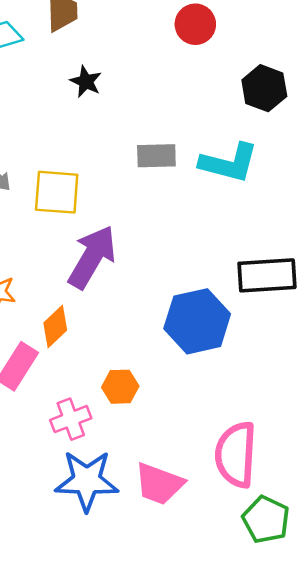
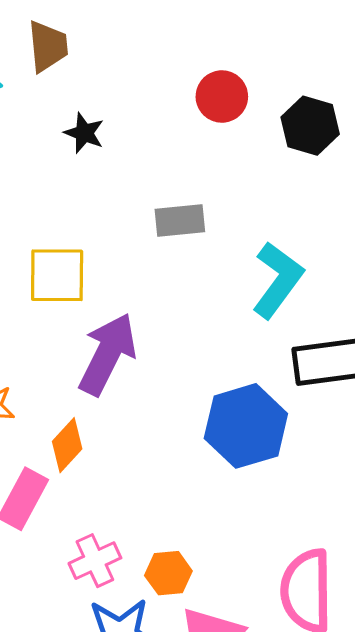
red circle: (195, 24) -> (222, 96), moved
cyan L-shape: (229, 163) -> (278, 280), moved, turned -64
orange hexagon: (120, 387) -> (168, 573), moved

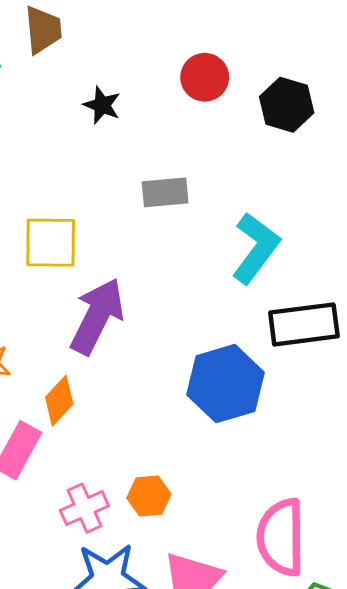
black star: (84, 133) -> (102, 105), moved
orange hexagon: (168, 573) -> (149, 496), moved

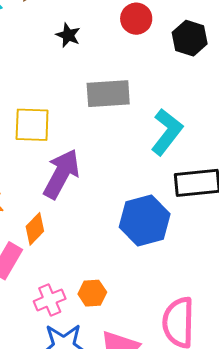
gray rectangle: (165, 192) -> (108, 94), size x1.4

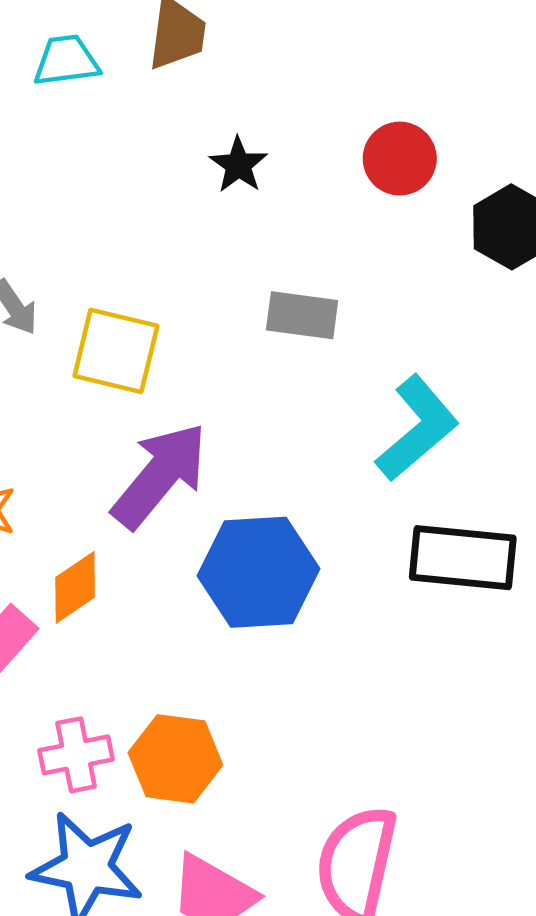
gray rectangle: (108, 94) -> (302, 315), size x0.7
blue hexagon: (145, 221) -> (259, 572), moved
orange hexagon: (92, 293) -> (175, 759), size x1.4

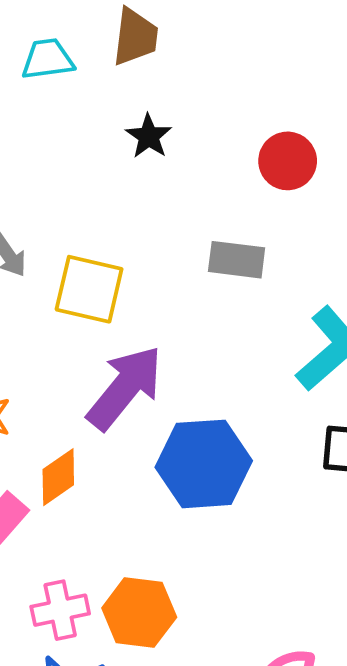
red circle: (400, 159) -> (288, 161), moved
black star: (238, 165) -> (149, 136), moved

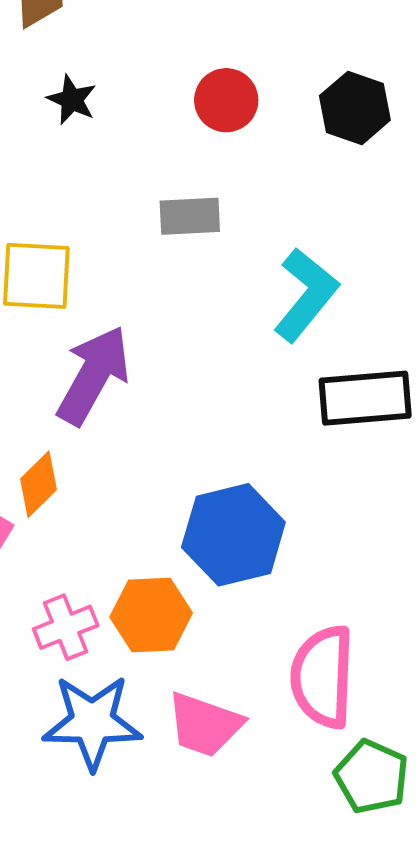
blue hexagon: (204, 464) -> (233, 535), moved

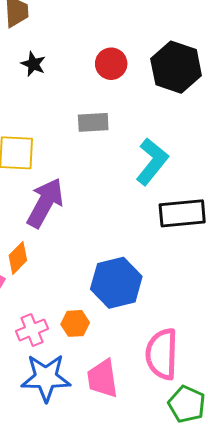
black hexagon: (355, 108) -> (176, 67), size x1.4
orange hexagon: (151, 615) -> (75, 323), size x0.7
pink trapezoid: (205, 725) -> (102, 379), turned 63

